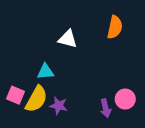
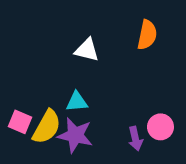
cyan triangle: (46, 72) -> (77, 102), moved
purple star: (59, 106) -> (75, 135), size x1.5

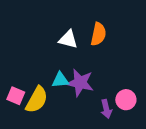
orange semicircle: (147, 35) -> (98, 34), moved
purple star: (75, 135) -> (80, 83), moved

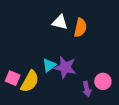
white triangle: (68, 39) -> (60, 22), moved
cyan triangle: (60, 80) -> (49, 65), turned -32

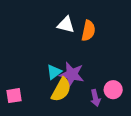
pink square: (13, 78) -> (14, 96), moved, turned -32
yellow semicircle: (30, 81) -> (61, 90), moved

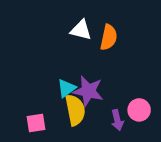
yellow semicircle: (61, 90) -> (75, 110), turned -40
pink square: (14, 96) -> (36, 123), moved

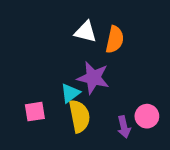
purple star: (88, 91) -> (93, 78), moved
pink square: (36, 123) -> (35, 112), moved

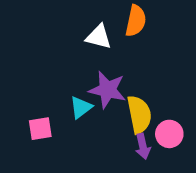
orange semicircle: (115, 39) -> (136, 21), moved
yellow semicircle: (79, 116) -> (139, 114), moved

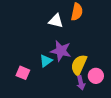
yellow semicircle: (139, 114) -> (79, 65), turned -145
pink square: (40, 129) -> (23, 73), turned 32

